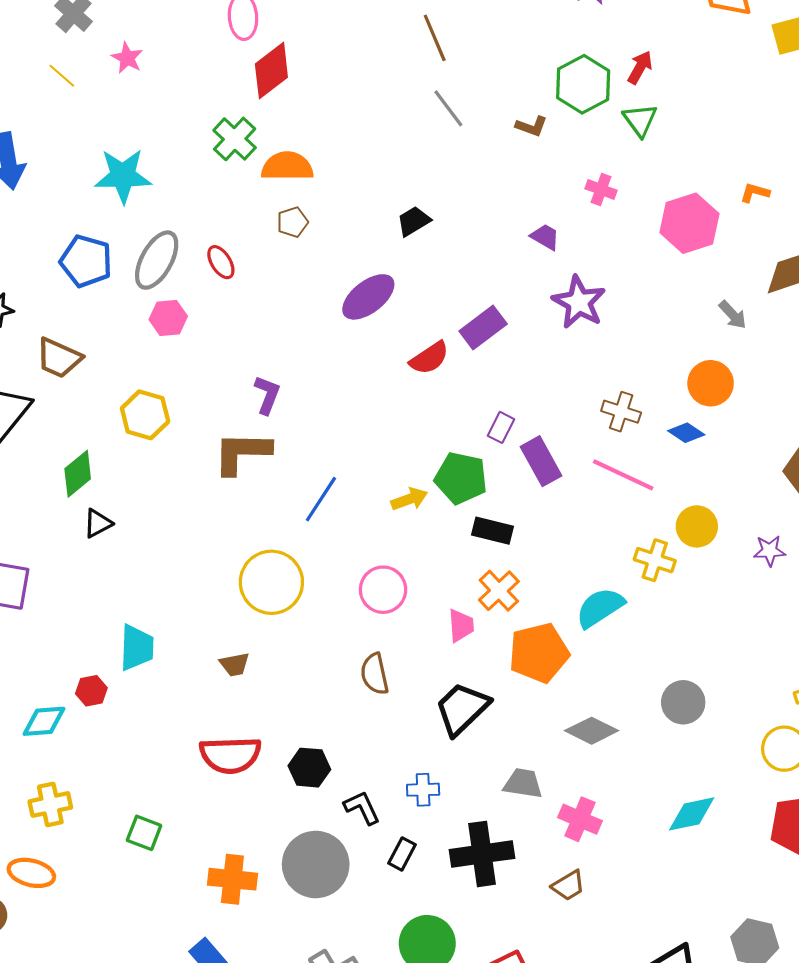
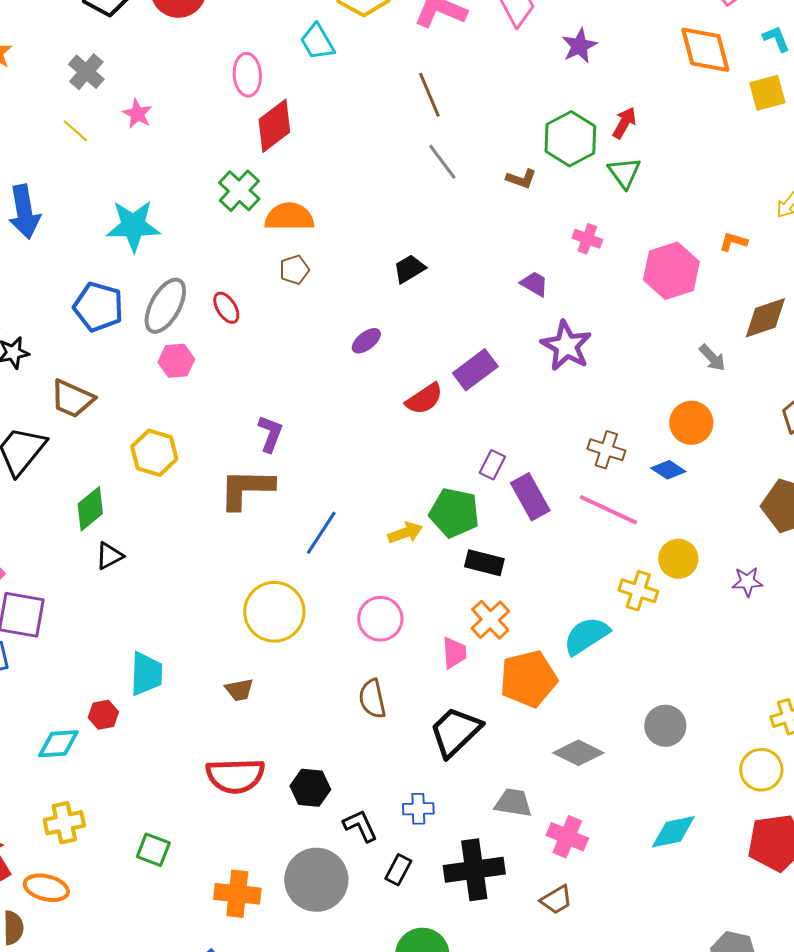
purple ellipse: (368, 297) -> (366, 341), size x0.6

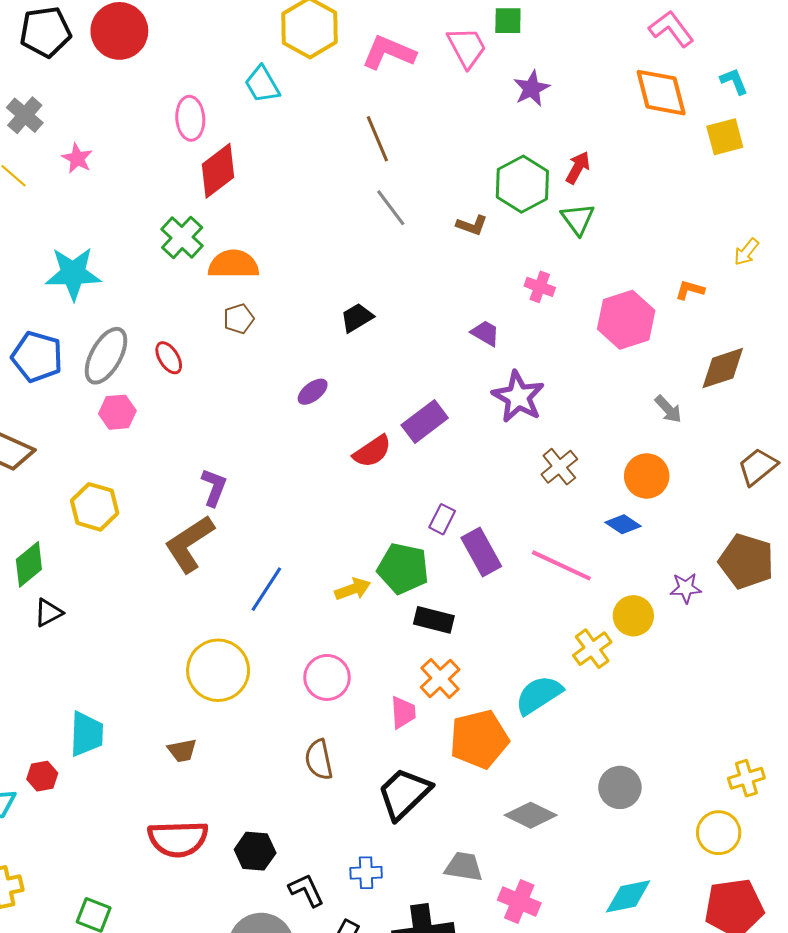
brown cross: (606, 450) -> (559, 467), moved, turned 33
brown L-shape: (246, 489) -> (189, 544), turned -34
purple star: (747, 582) -> (686, 588), moved
yellow cross: (638, 591) -> (592, 649), turned 36

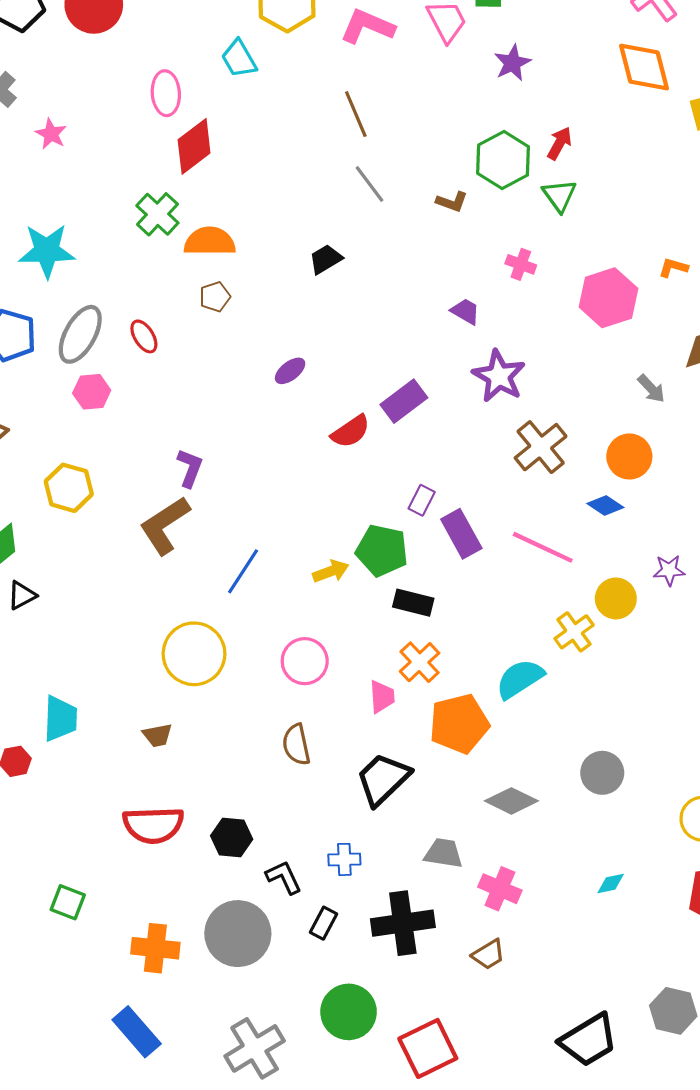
black trapezoid: (357, 318) -> (326, 259), moved
brown cross: (559, 467) -> (541, 447), size x1.4
cyan diamond: (628, 896) -> (611, 883), size x0.6

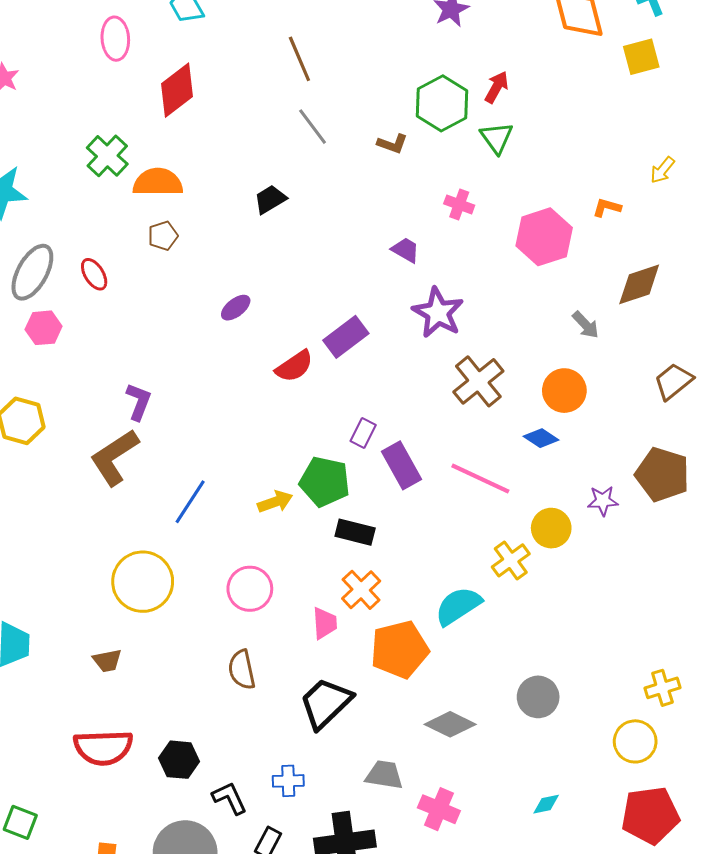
red diamond: (194, 146) -> (177, 90), moved

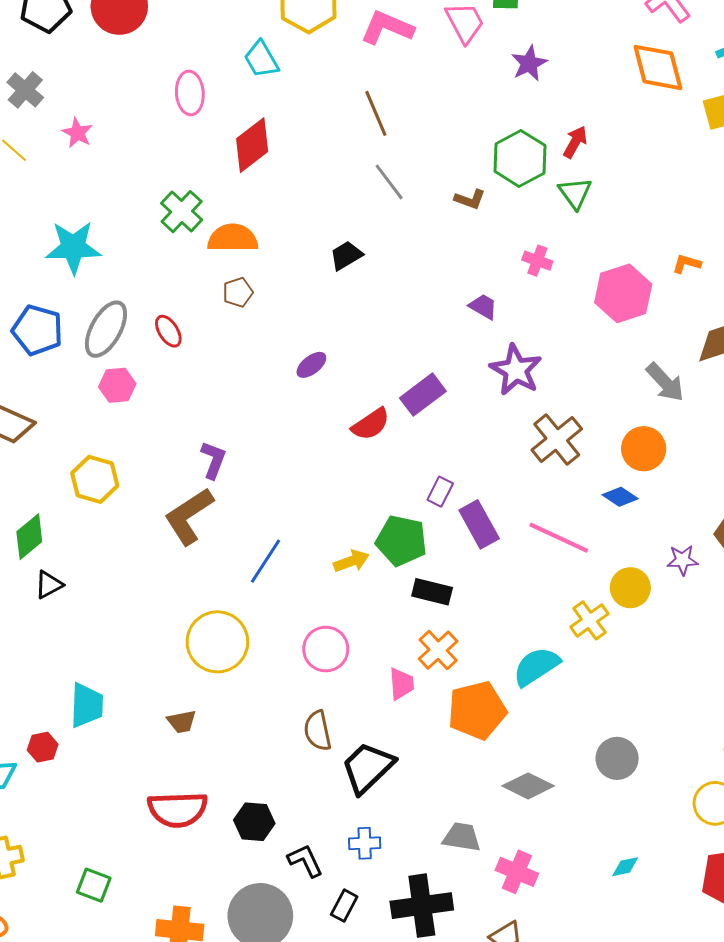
gray arrow: (586, 325) -> (665, 382), size x1.4
black trapezoid: (326, 703) -> (368, 768), moved

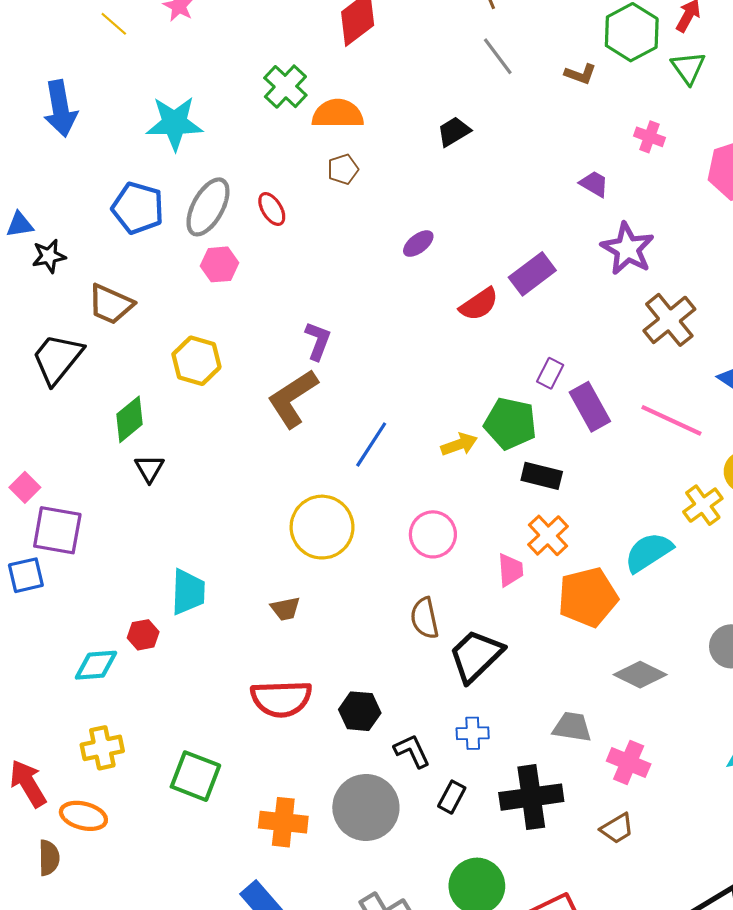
black triangle: (49, 585) -> (149, 468), turned -32
green square: (94, 885) -> (195, 776), size x1.4

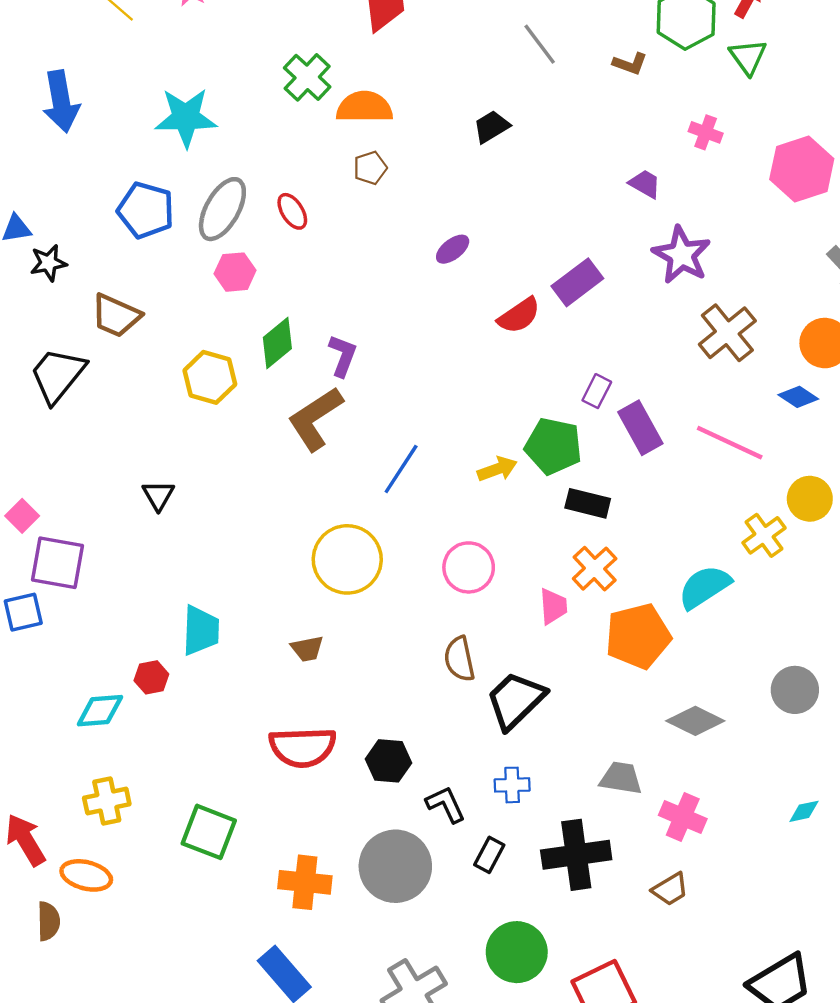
green diamond: (129, 419) -> (277, 343), moved

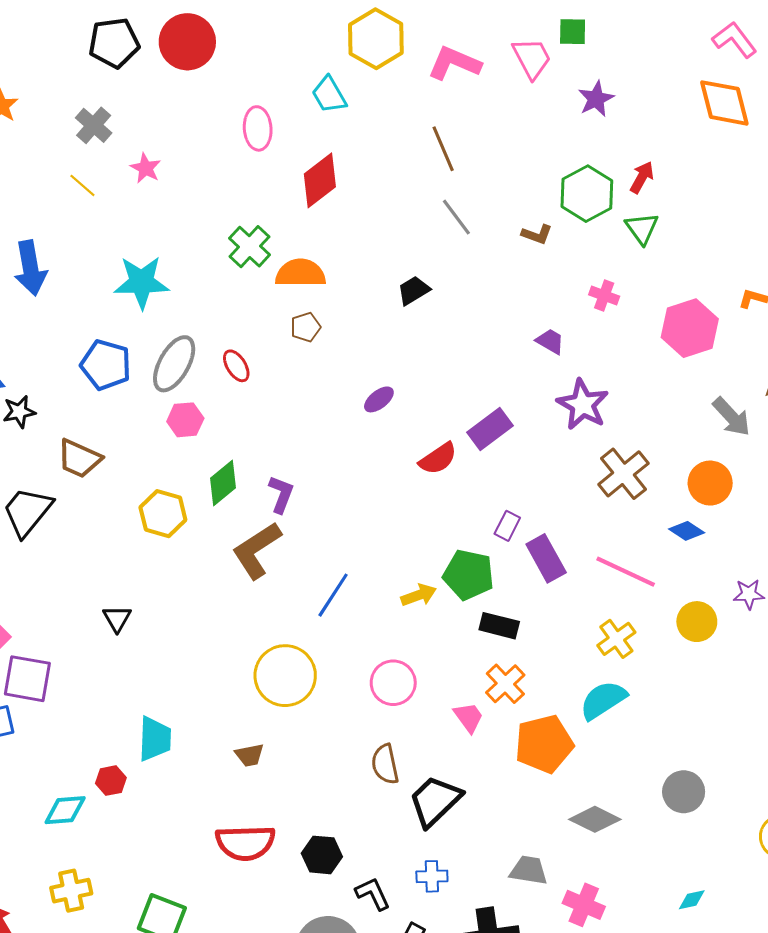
yellow cross: (764, 535) -> (616, 639), moved
pink trapezoid: (553, 606) -> (469, 717), turned -32

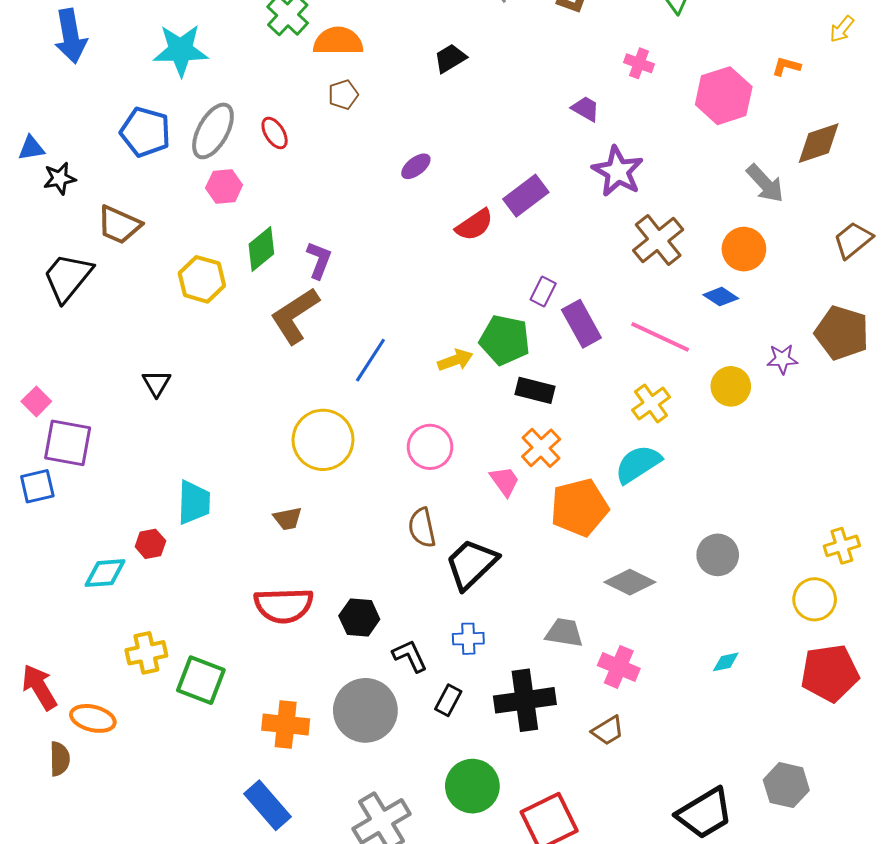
yellow cross: (71, 891) -> (146, 653), moved

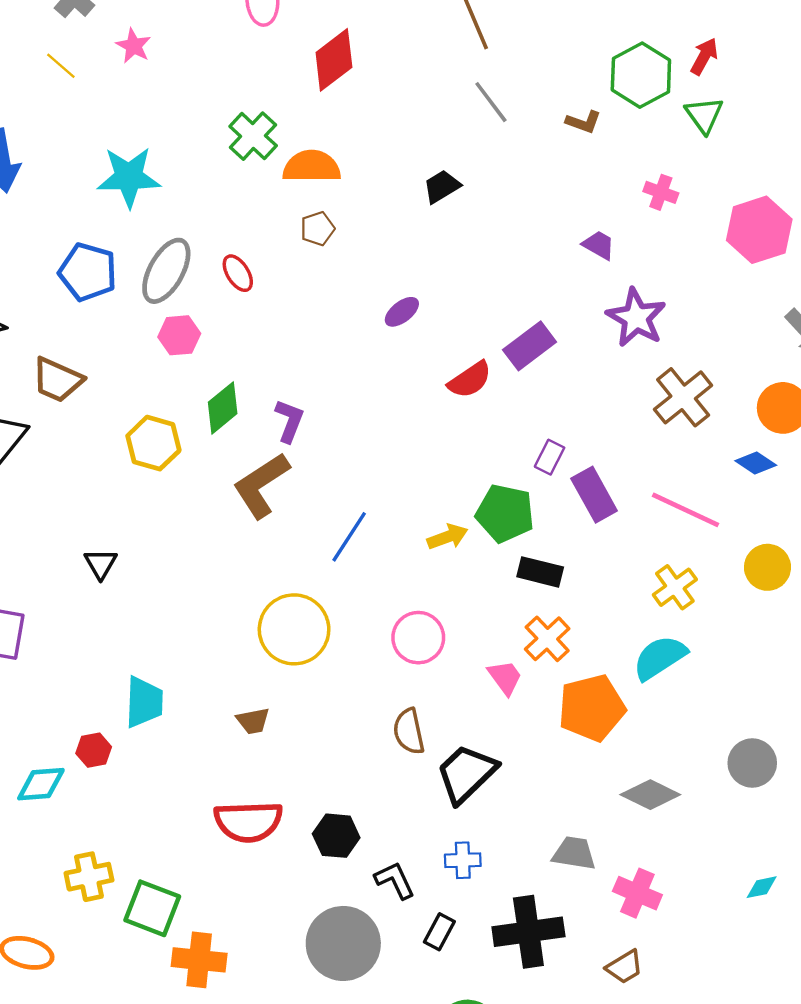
orange cross: (286, 724) -> (199, 960), moved

